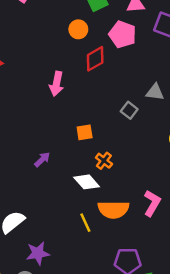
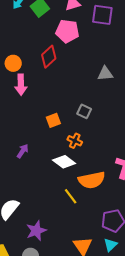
orange circle: (78, 29) -> (13, 63), moved
gray square: (129, 110) -> (84, 111), moved

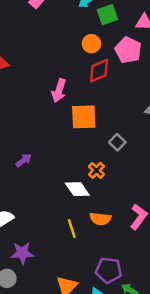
orange circle: (13, 63) -> (91, 44), moved
orange square: (53, 120) -> (84, 117), moved, size x1.6
purple arrow: (23, 151) -> (24, 160), moved
orange semicircle: (92, 180) -> (100, 219), size x0.7

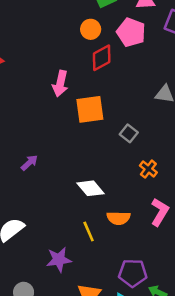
orange cross: (96, 170) -> (148, 169), moved
purple star: (22, 253) -> (59, 260), moved

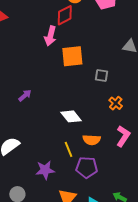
red diamond: (102, 58) -> (65, 15), moved
gray square: (129, 133) -> (101, 75), turned -32
purple pentagon: (133, 273) -> (87, 167), moved

